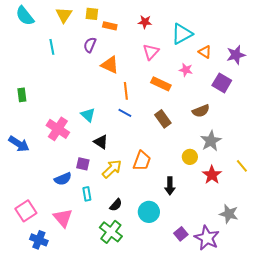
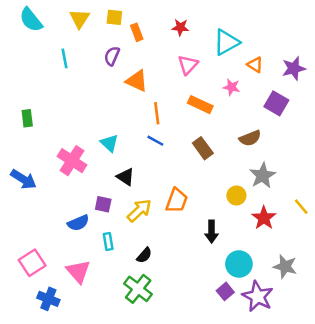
orange rectangle: (110, 26) -> (137, 32), turned 56
cyan circle: (149, 212) -> (239, 264), moved

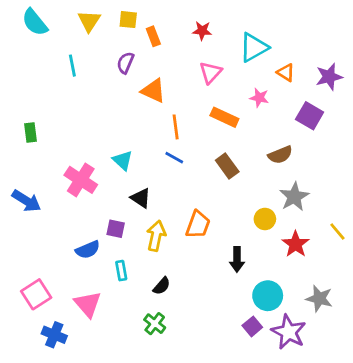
yellow arrow: (139, 210) -> (156, 236), turned -35
green cross: (138, 289) -> (155, 324), size x0.7

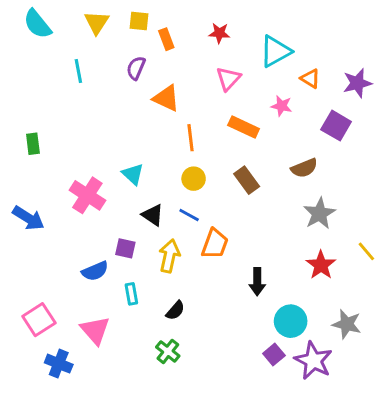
blue line: (174, 158) -> (189, 215), moved
yellow circle: (265, 219) -> (194, 179), moved

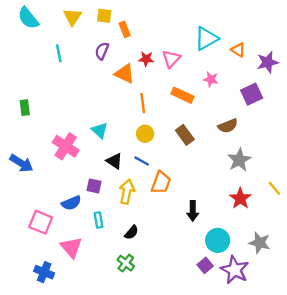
red star: (219, 33) -> (146, 59), moved
orange triangle: (310, 79) -> (238, 50), moved
purple square: (336, 126) -> (252, 94), turned 35
pink square: (39, 320) -> (41, 222), moved, turned -35

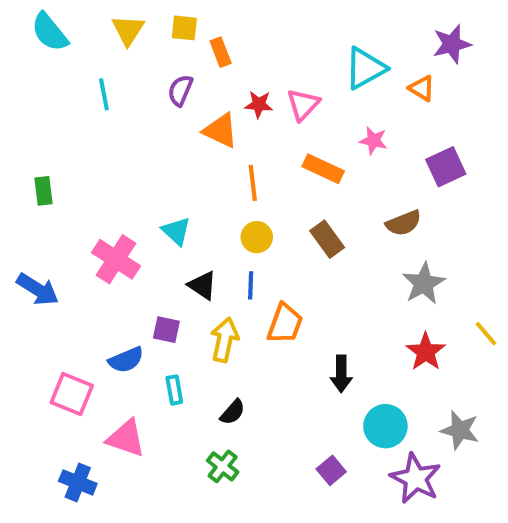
purple star: (268, 62) -> (452, 44), moved
blue line: (142, 161) -> (251, 285), turned 63
pink triangle: (71, 247) -> (126, 438), turned -30
purple square: (205, 265) -> (331, 470), moved

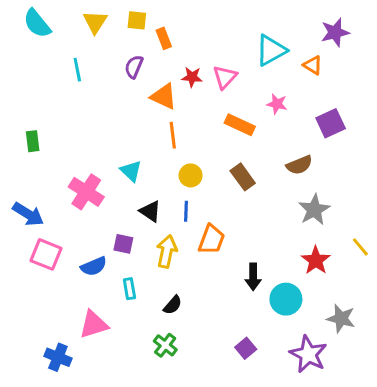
orange line: (253, 183) -> (173, 135), moved
pink square: (72, 394) -> (46, 254), moved
cyan circle: (385, 426) -> (286, 299), moved
pink triangle: (126, 438) -> (94, 324), turned -36

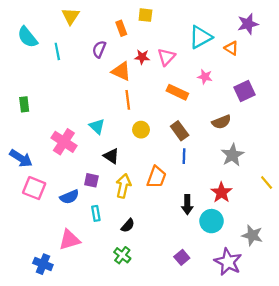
yellow square: (137, 20) -> (145, 15), moved
cyan semicircle: (37, 23) -> (28, 37), moved
blue line: (186, 211) -> (184, 156), moved
red star: (316, 260) -> (221, 192), moved

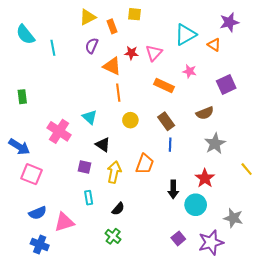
yellow triangle: (71, 16) -> (88, 17), moved, turned 30
blue semicircle: (69, 197) -> (38, 213), moved
purple square: (182, 257) -> (178, 238), moved
purple star: (228, 262) -> (211, 242), turned 30

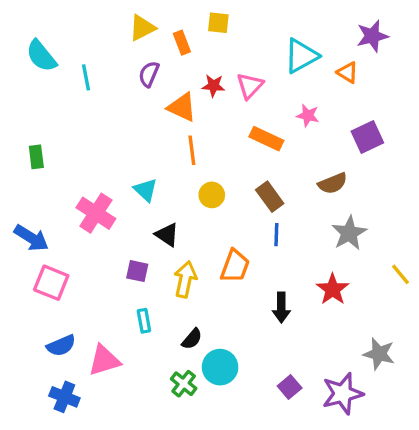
cyan circle: (196, 205) -> (220, 367), moved

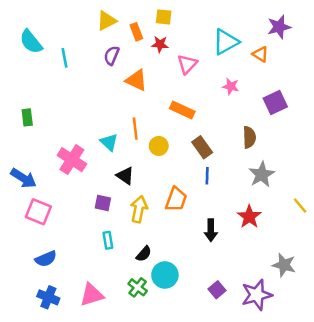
red star: (213, 86) -> (160, 44), moved
orange rectangle: (266, 139) -> (182, 110), moved
orange line: (192, 150) -> (135, 129), moved
brown semicircle: (333, 183) -> (249, 137), turned -70
pink triangle: (104, 360) -> (92, 295), moved

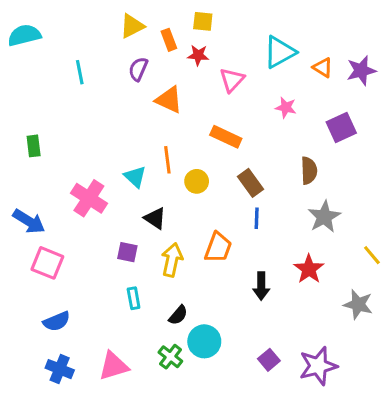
purple star: (279, 27) -> (361, 71), moved
cyan semicircle: (31, 42) -> (24, 35), moved, turned 115
gray star: (284, 265) -> (358, 304), moved

